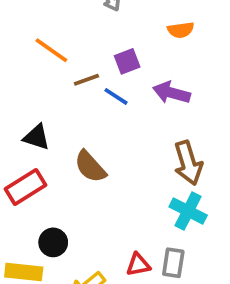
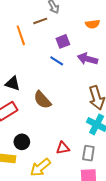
orange line: (51, 50) -> (21, 35), turned 36
brown line: (86, 80) -> (40, 21), moved
red triangle: (138, 265) -> (63, 148), moved

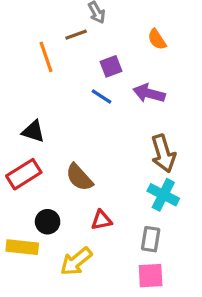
orange semicircle: (93, 24) -> (157, 39), turned 64
brown semicircle: (42, 100) -> (79, 177), moved
red triangle: (63, 148) -> (101, 220), moved

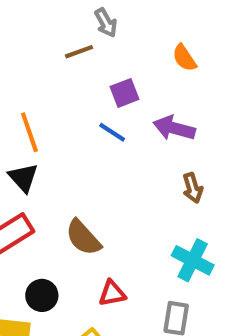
orange line: (46, 57) -> (29, 132), moved
black triangle: (33, 131) -> (23, 178), turned 30
brown arrow: (163, 154) -> (193, 188), moved, size x0.6

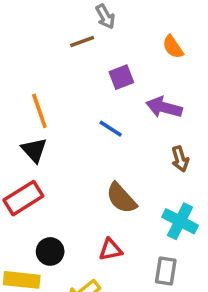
blue line: (112, 132) -> (111, 129), moved
brown semicircle: (83, 238) -> (121, 198), moved

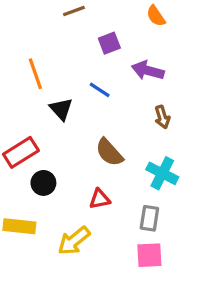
black triangle: (34, 150) -> (61, 109), moved
black circle: (50, 251) -> (43, 183), moved

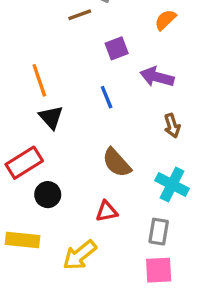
orange semicircle: (156, 16) -> (165, 20), turned 80
blue line: (100, 90) -> (107, 97), turned 35
black triangle: (61, 109) -> (51, 117), moved

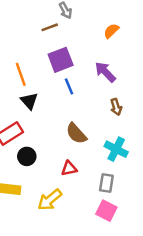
purple square: (117, 48) -> (61, 60), moved, size x1.5
purple arrow: (157, 77) -> (105, 72), turned 30
pink square: (159, 270) -> (106, 211), turned 30

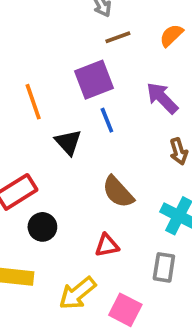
brown line: (50, 27) -> (118, 37), moved
black triangle: (29, 101) -> (68, 142), moved
pink square: (106, 211) -> (125, 310), moved

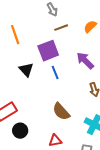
orange line: (33, 102) -> (15, 35), moved
black triangle: (68, 142) -> (26, 70), moved

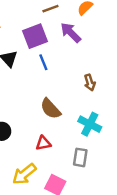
purple arrow: (85, 61) -> (71, 33), moved

